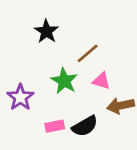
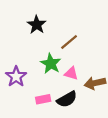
pink triangle: (101, 81) -> (71, 73), moved

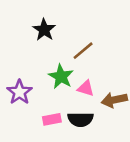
black semicircle: (67, 99) -> (80, 119), turned 30

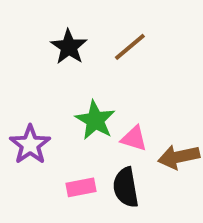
brown line: (83, 51) -> (130, 47), moved
black semicircle: (80, 119) -> (126, 187), turned 80

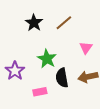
pink triangle: (134, 139) -> (86, 48), moved, turned 48
black semicircle: (126, 187) -> (62, 78), moved

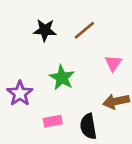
black star: (34, 23) -> (45, 30), turned -30
black semicircle: (62, 78) -> (88, 126), moved

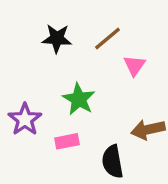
pink triangle: (113, 63) -> (134, 65), moved
pink rectangle: (53, 121) -> (67, 141), moved

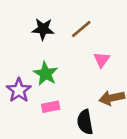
pink triangle: (134, 65) -> (102, 60), moved
green star: (79, 99) -> (46, 74), moved

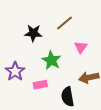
black star: (43, 29) -> (33, 33), moved
green star: (46, 74) -> (51, 60), moved

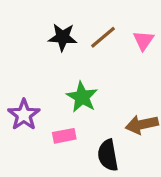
black star: (33, 33) -> (63, 37), moved
pink triangle: (81, 47) -> (143, 40), moved

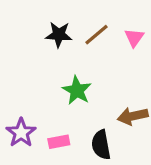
purple star: (24, 115) -> (21, 133), moved
pink rectangle: (64, 136) -> (59, 142), moved

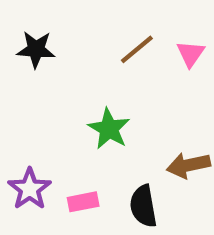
black star: (59, 35) -> (36, 49), moved

